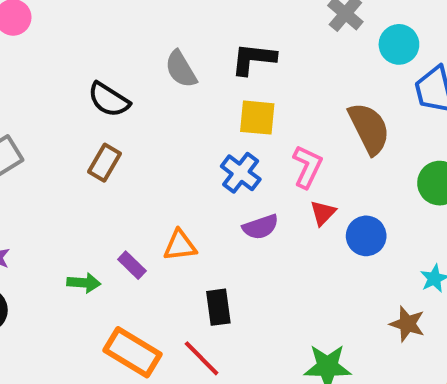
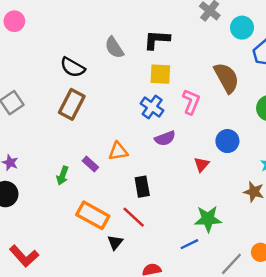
brown rectangle: (105, 163) -> (72, 104), size x1.4
red triangle: (323, 213) -> (202, 164), moved
green arrow: (84, 283) -> (62, 176), turned 108

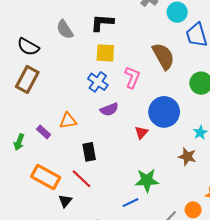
blue circle: (227, 141) -> (164, 112), size x1.5

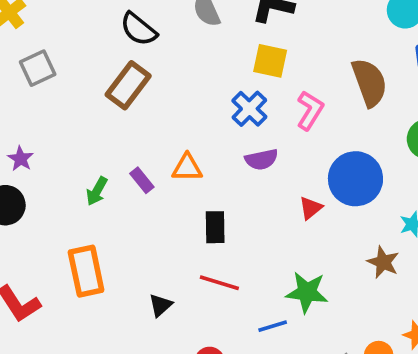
orange rectangle: (46, 177) -> (86, 271), moved, turned 40
red line: (82, 179) -> (219, 283), moved, turned -35

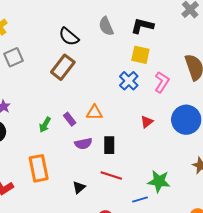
purple semicircle: (261, 159) -> (83, 144), moved
red triangle: (311, 208) -> (147, 122), moved

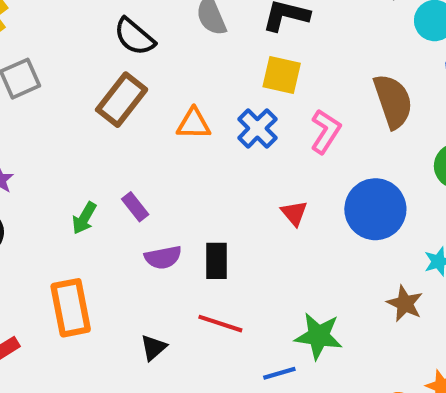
orange triangle: (94, 113) -> (194, 124), moved
red triangle: (147, 122) -> (294, 213), turned -32

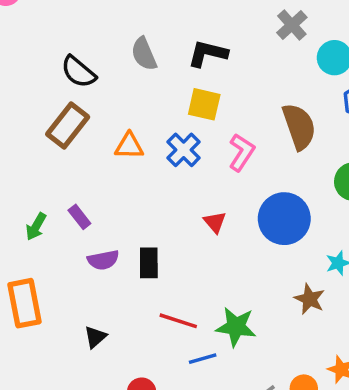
red line: (220, 324) -> (178, 321), moved

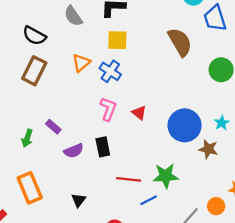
orange triangle: (129, 146) -> (81, 63), moved, turned -30
pink L-shape: (242, 152) -> (108, 109), moved
blue circle: (284, 219) -> (185, 125), moved

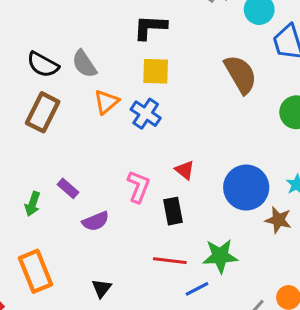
gray semicircle: (73, 16) -> (84, 64), moved
pink L-shape: (108, 109) -> (139, 187), moved
black rectangle: (103, 147) -> (173, 211), moved

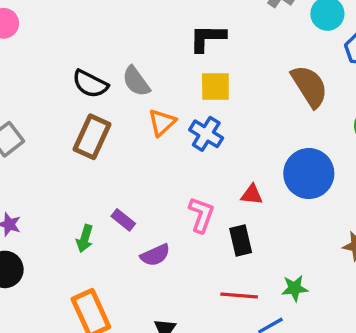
red triangle: (185, 170) -> (252, 195), turned -30
blue circle: (246, 188) -> (309, 174), moved
green star: (220, 256) -> (295, 288), size x0.7

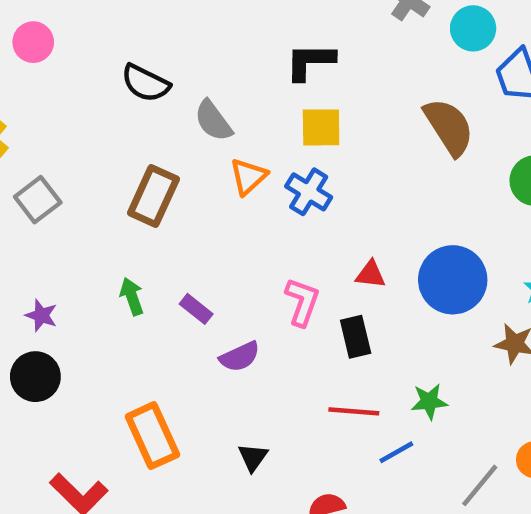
black semicircle: (90, 84) -> (146, 83), moved
blue circle: (309, 174) -> (453, 280), moved
green arrow: (85, 239) -> (132, 296), moved, turned 144

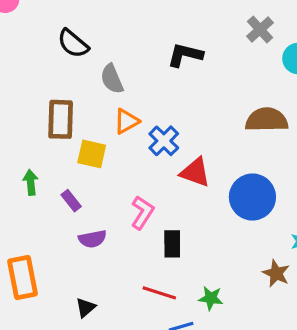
yellow square: (321, 127) -> (92, 154), moved
brown semicircle: (449, 127) -> (267, 120), turned -72
brown rectangle: (153, 196) -> (61, 119), turned -36
red triangle: (371, 274) -> (195, 172), moved, size x1.5
blue circle: (453, 280) -> (252, 197), moved

